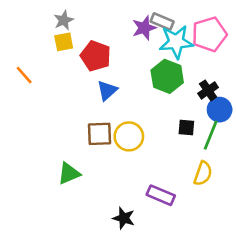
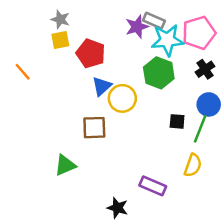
gray star: (64, 20) -> (60, 19), turned -30
black cross: (208, 90) -> (205, 69), moved
yellow circle: (129, 136) -> (122, 98), moved

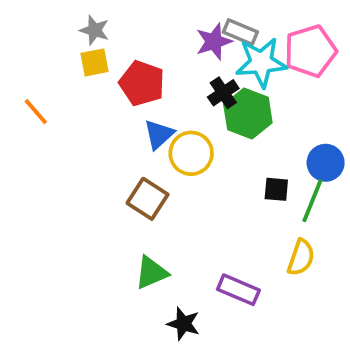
black cross: (205, 69) -> (223, 93), moved
brown square: (94, 128) -> (148, 199), turned 35
green triangle: (65, 165) -> (151, 273), moved

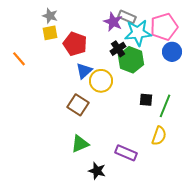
purple star: (214, 42) -> (113, 22), turned -30
blue circle: (326, 163) -> (172, 52), moved

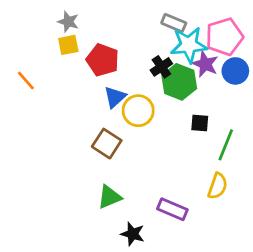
purple star: (113, 22) -> (205, 64), moved
black square: (146, 100) -> (200, 123), moved

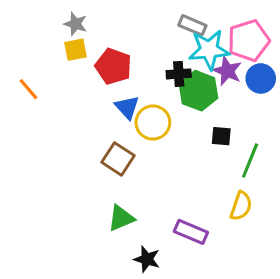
black cross: (161, 67) -> (179, 74), turned 30
blue triangle: (115, 97) -> (127, 107), turned -30

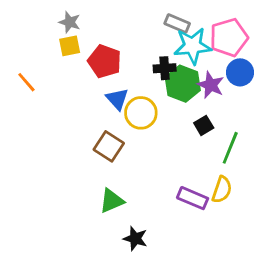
purple star: (227, 71) -> (211, 85), moved
black square: (221, 136) -> (204, 125), turned -36
purple rectangle: (191, 232) -> (193, 198), moved

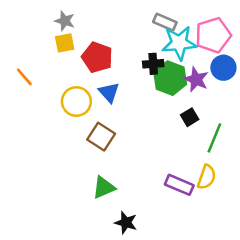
yellow circle: (141, 113) -> (76, 102), moved

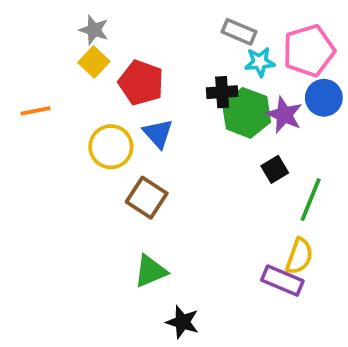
yellow square: (65, 43) -> (94, 62), turned -36
cyan star: (179, 43) -> (260, 62), size x0.6
orange line: (24, 77) -> (35, 111), turned -60
purple rectangle: (179, 185) -> (282, 281), moved

